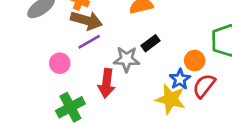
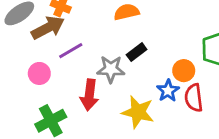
brown arrow: (86, 20) -> (48, 28), moved, turned -44
red semicircle: (204, 86) -> (194, 98), turned -45
yellow star: (171, 99) -> (138, 112), moved

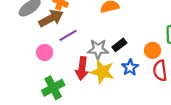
black rectangle: (137, 52) -> (119, 45), moved
blue star: (168, 91) -> (130, 67), moved
yellow star: (138, 112) -> (102, 72), moved

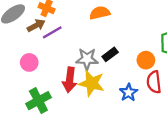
brown arrow: (51, 18) -> (36, 25), size x0.7
purple line: (68, 35) -> (52, 32), moved
blue star: (130, 67) -> (129, 92), moved

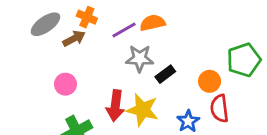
purple line: (52, 32) -> (124, 30), moved
gray star: (87, 59) -> (140, 58), moved

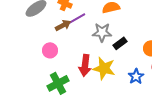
purple line: (124, 30) -> (77, 18), moved
brown arrow: (74, 39) -> (63, 25), moved

